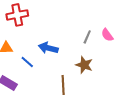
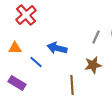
red cross: (17, 15) -> (26, 15), turned -30
brown star: (84, 65) -> (93, 65), turned -30

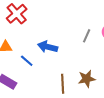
brown star: (93, 65) -> (87, 79), moved

